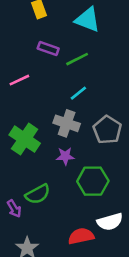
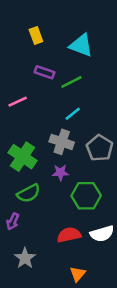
green semicircle: (38, 194) -> (29, 193), moved
purple arrow: (14, 209) -> (13, 221), turned 56
red semicircle: (81, 236) -> (69, 235), moved

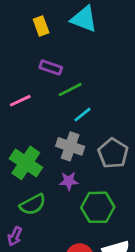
cyan triangle: (81, 45) -> (84, 19), moved
green line: (71, 82) -> (70, 90), moved

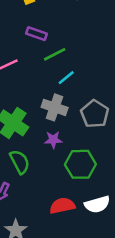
green semicircle: (33, 205) -> (20, 162), turned -90

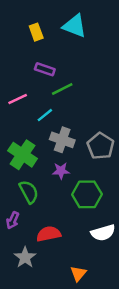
cyan line: (66, 78) -> (45, 115), moved
red semicircle: (62, 206) -> (49, 234), moved

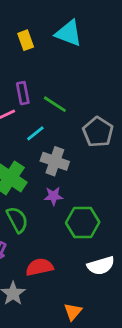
purple rectangle: (45, 69) -> (23, 93), moved, turned 60
green line: (62, 89) -> (55, 104), turned 60
gray pentagon: (101, 146) -> (98, 132), moved

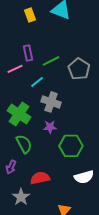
green line: (55, 104) -> (51, 61), turned -60
gray pentagon: (98, 132) -> (79, 69), moved

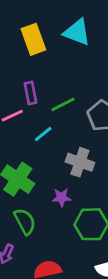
yellow rectangle: (30, 15) -> (33, 39), size x1.5
gray cross: (51, 102) -> (80, 162), moved

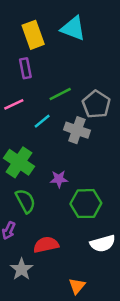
purple rectangle: (30, 93) -> (25, 68), moved
gray cross: (80, 162) -> (77, 130), moved

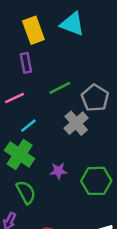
cyan line: (42, 121) -> (28, 126), moved
gray cross: (77, 130) -> (76, 123), turned 30
green hexagon: (86, 204) -> (96, 181), moved

